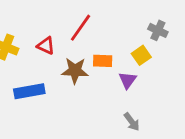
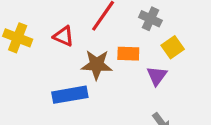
gray cross: (158, 30) -> (150, 19), moved
blue rectangle: (29, 91) -> (70, 95), moved

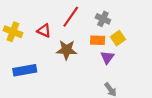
orange rectangle: (128, 54) -> (98, 40), moved
blue rectangle: (70, 95) -> (25, 70), moved

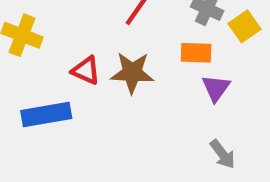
red triangle: (44, 31) -> (86, 70), moved
yellow square: (118, 38) -> (245, 26), moved

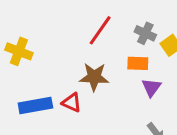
red triangle: (86, 70) -> (72, 103), moved

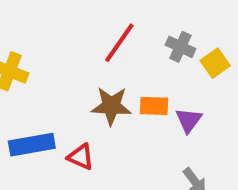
orange rectangle: (138, 63) -> (154, 106), moved
red triangle: (72, 103) -> (81, 157), moved

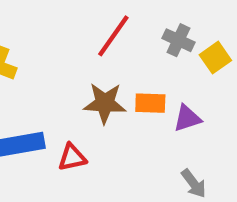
purple triangle: (189, 120) -> (187, 118), turned 36
red triangle: (81, 157) -> (72, 157), turned -36

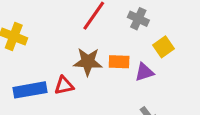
yellow square: (215, 58) -> (164, 47), moved
red triangle: (72, 157) -> (64, 85), moved

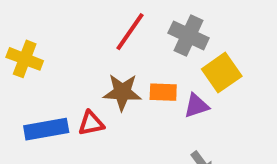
gray cross: (138, 19) -> (189, 36), size x1.4
yellow square: (164, 47) -> (222, 73), size x1.4

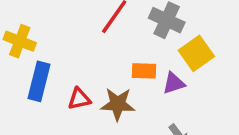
brown star: (122, 92) -> (118, 104), moved
blue rectangle: (46, 129) -> (39, 81), moved, turned -66

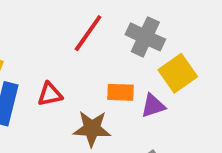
red triangle: (79, 99) -> (50, 94), moved

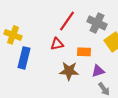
red triangle: (50, 94) -> (57, 44), moved
purple triangle: (153, 106) -> (98, 71), moved

